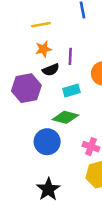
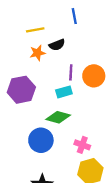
purple line: (70, 56) -> (71, 72), moved
black semicircle: (51, 70) -> (57, 45), moved

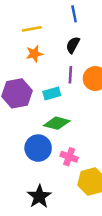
black semicircle: (57, 45) -> (73, 45), moved, turned 140
cyan rectangle: (64, 92) -> (52, 93), moved
pink cross: (82, 145) -> (69, 157), moved

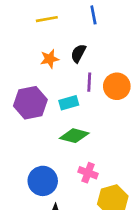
yellow line: (32, 29) -> (47, 19), moved
black semicircle: (73, 45) -> (78, 53), moved
blue circle: (38, 148) -> (43, 181), moved

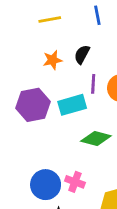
cyan rectangle: (69, 103) -> (72, 105), size x1.4
green diamond: (74, 136) -> (96, 138), moved
pink cross: (88, 173) -> (75, 182), moved

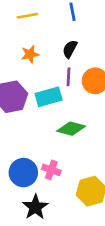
black semicircle: (82, 54) -> (70, 49), moved

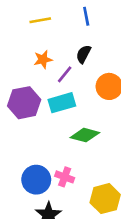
purple line: (69, 77) -> (65, 74), moved, turned 36

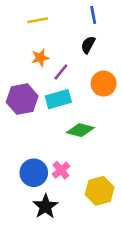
blue line: (86, 16) -> (93, 15), moved
black semicircle: (84, 54) -> (88, 45), moved
pink cross: (65, 177) -> (61, 170), turned 30

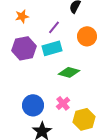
orange star: (40, 58) -> (22, 16), moved
pink cross: (61, 170) -> (63, 103), moved

